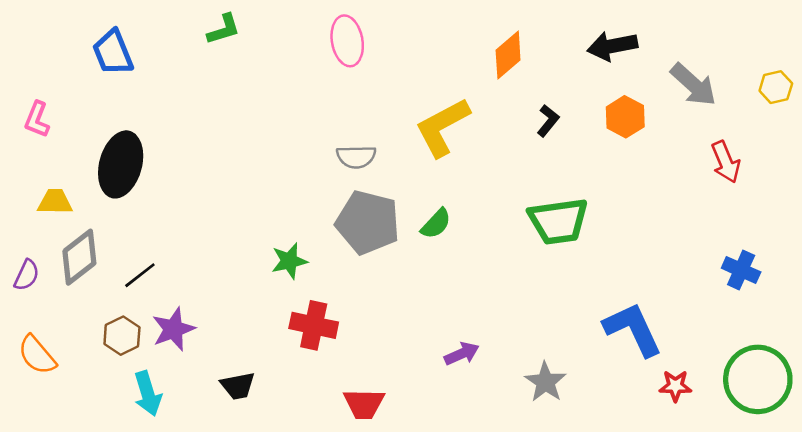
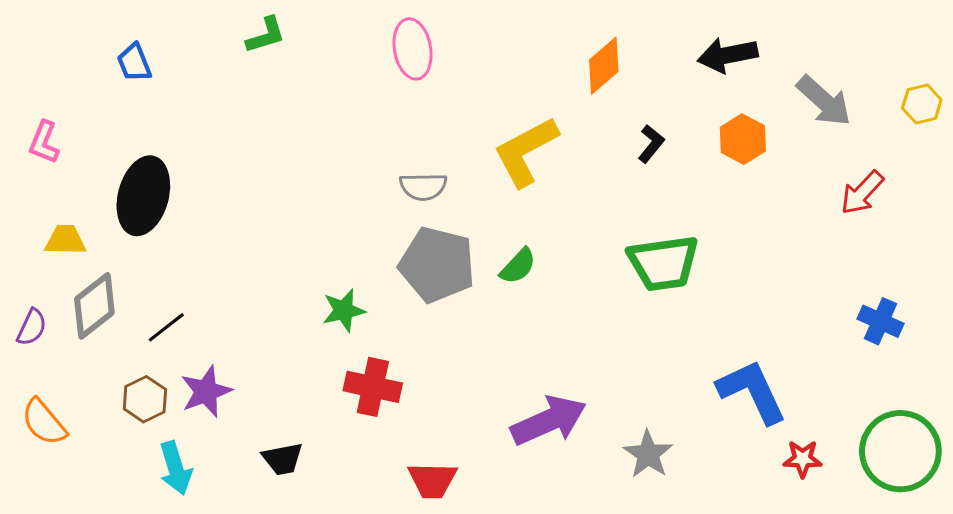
blue trapezoid: (113, 52) -> (134, 63), size x0.7
red arrow: (726, 162) -> (862, 193), turned 66
purple arrow: (462, 354) -> (549, 421), size x1.8

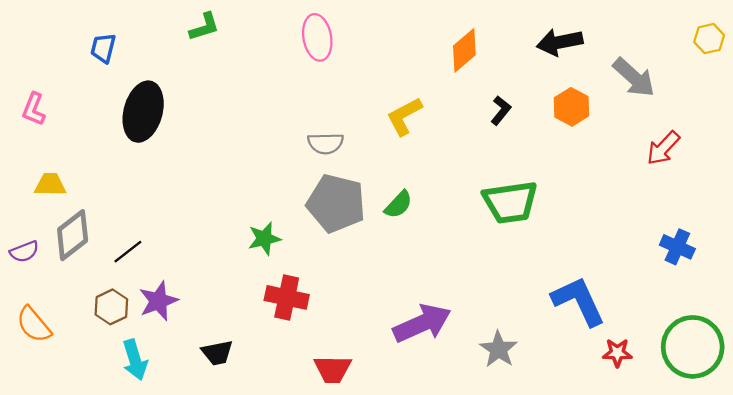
blue trapezoid: (134, 63) -> (103, 48), turned 36
yellow hexagon: (922, 104) -> (709, 39), moved
yellow L-shape: (526, 151) -> (404, 116), size x0.7
black ellipse: (143, 196) -> (143, 112), moved
purple semicircle: (32, 327) -> (24, 252), turned 44

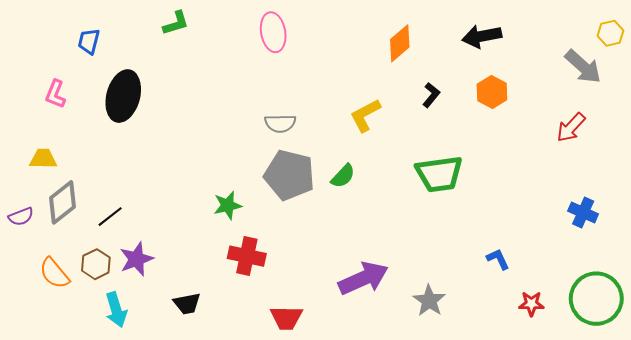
gray arrow: (634, 77) -> (583, 67), moved
pink L-shape: (34, 109) -> (55, 94), moved
yellow L-shape: (404, 116) -> (365, 115), moved
blue L-shape: (579, 301) -> (498, 259), size x0.5
orange semicircle: (34, 325) -> (54, 273), moved

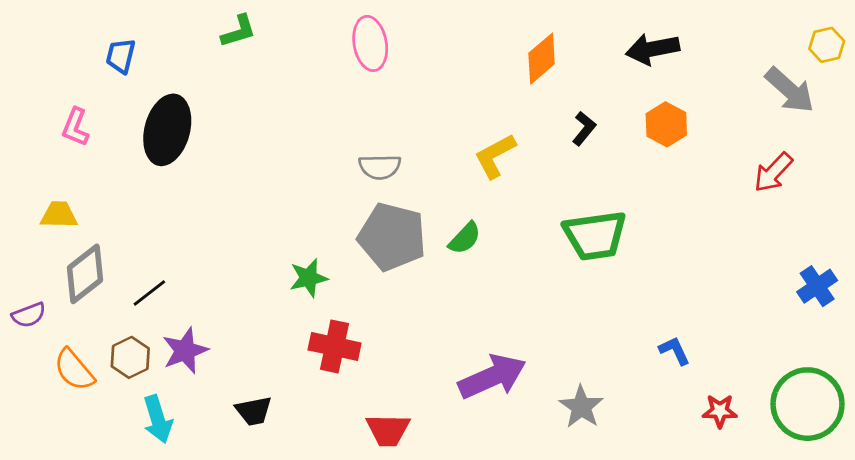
blue cross: (583, 213) -> (817, 286), moved, turned 32
purple semicircle: (21, 217) -> (29, 315), moved

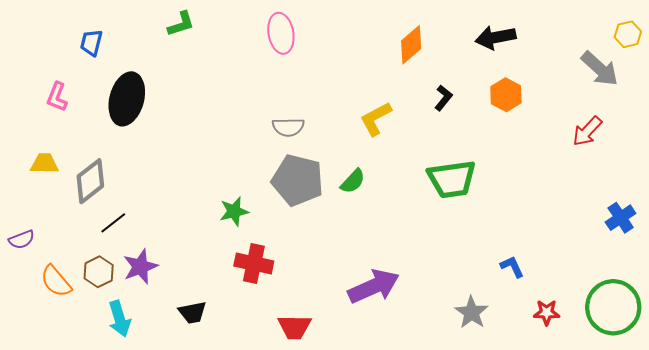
gray diamond: (85, 274) -> (90, 181), moved
gray star: (581, 407) -> (472, 312), moved

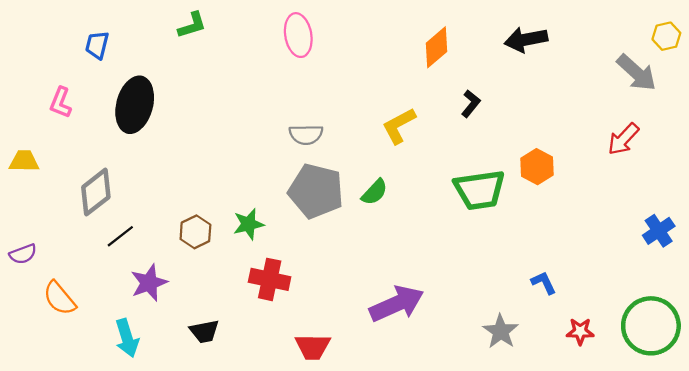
orange hexagon: (506, 95) -> (537, 167), moved
yellow trapezoid: (44, 163) -> (24, 161), moved
brown hexagon: (99, 272) -> (195, 232), moved

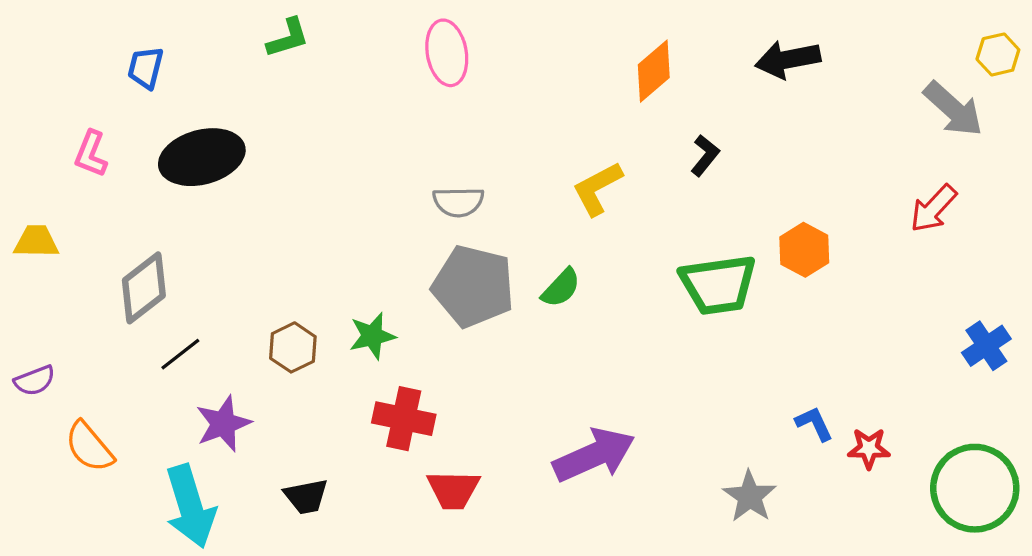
black ellipse: (135, 105) -> (202, 157), turned 60
red star: (580, 331) -> (869, 448), moved
cyan arrow: (127, 338) -> (190, 506), size x1.4
red trapezoid: (313, 347) -> (453, 490), moved

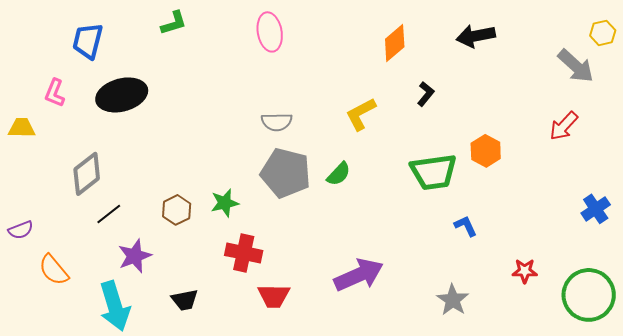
blue trapezoid: (146, 68) -> (88, 41), size x1.4
yellow trapezoid: (36, 242) -> (22, 128), moved
blue L-shape: (814, 424) -> (466, 226), moved

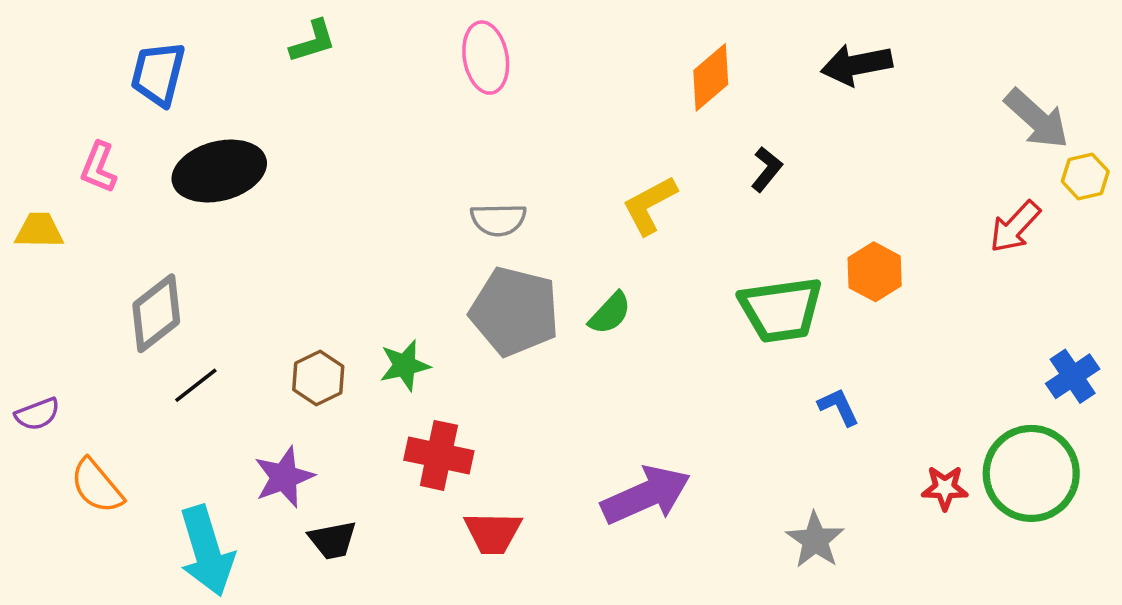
yellow hexagon: (603, 33) -> (1085, 176), moved
purple star: (135, 256) -> (284, 477), moved
green circle: (589, 295) -> (1031, 473), moved

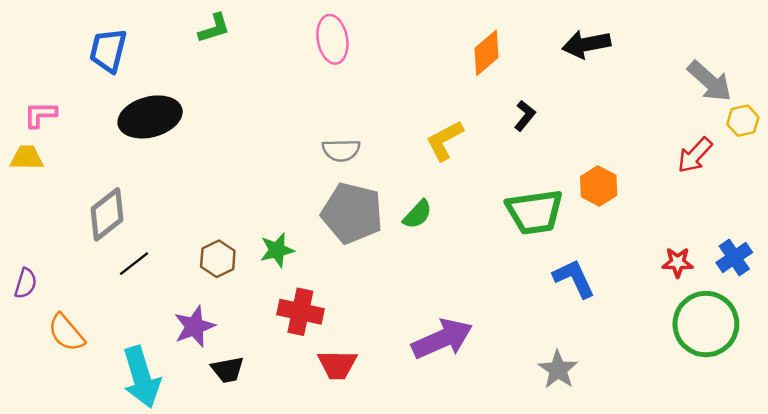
pink L-shape: (99, 167) -> (40, 115), moved, turned 68
blue L-shape: (839, 407) -> (574, 278), size x1.5
purple semicircle: (37, 414) -> (26, 283), turned -52
red star: (945, 488) -> (678, 262), moved

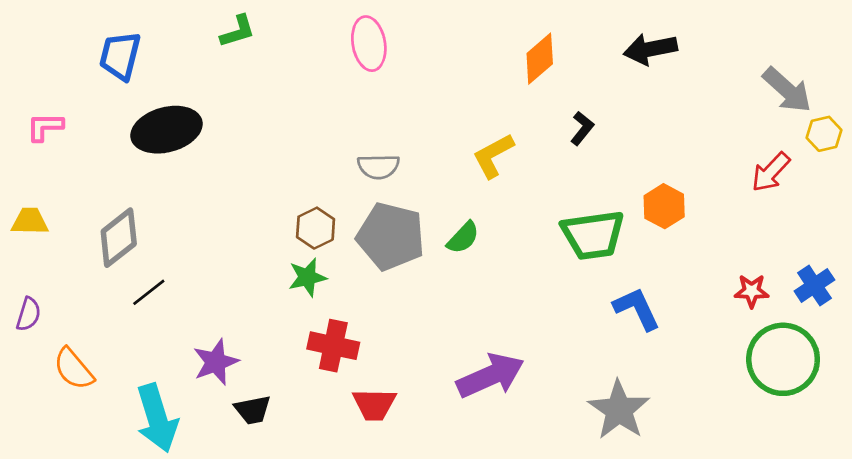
yellow trapezoid: (27, 158) -> (30, 221), moved
brown hexagon: (218, 259) -> (316, 228), moved
gray star: (558, 370) -> (619, 410), size x1.4

